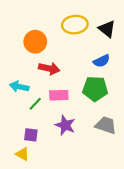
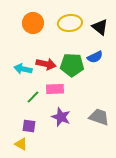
orange circle: (35, 42) -> (33, 23), moved
cyan arrow: (19, 87) -> (23, 69), moved
green pentagon: (95, 89) -> (72, 65), moved

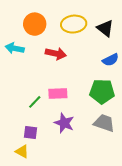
blue semicircle: (95, 57) -> (110, 60), moved
red arrow: (46, 64) -> (56, 54), moved
green pentagon: (72, 65) -> (102, 91), moved
cyan arrow: (23, 69) -> (15, 48), moved

